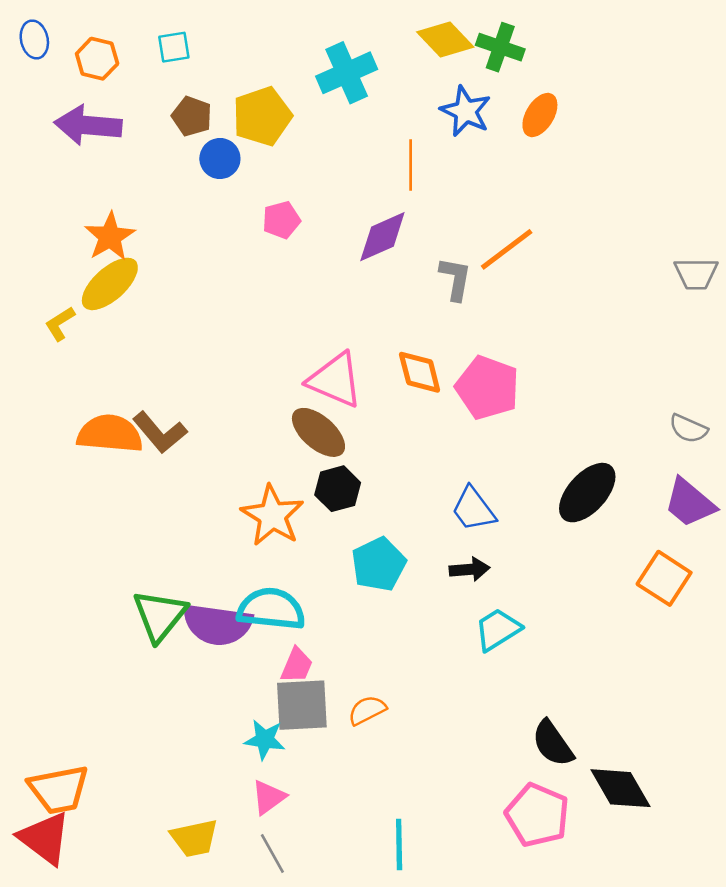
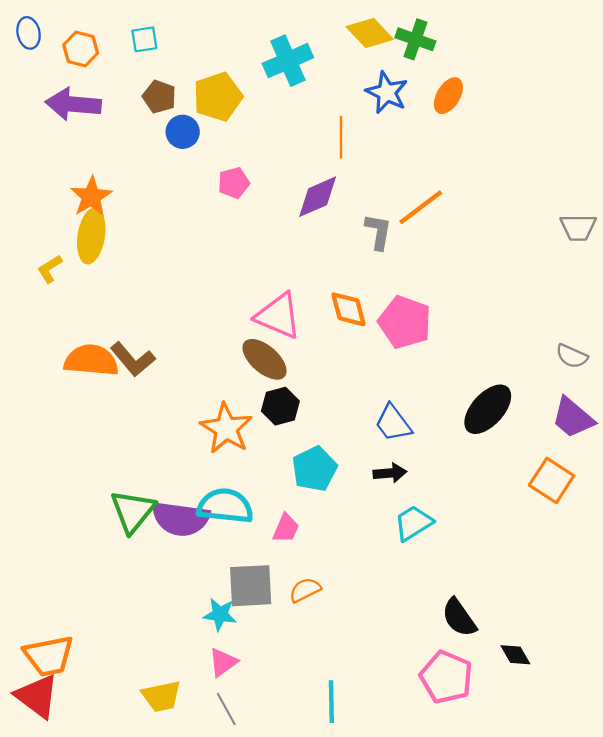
yellow ellipse: (110, 284) -> (91, 236), turned -39
pink trapezoid: (297, 665) -> (286, 528), moved
black diamond: (621, 788) -> (515, 655), size x0.6

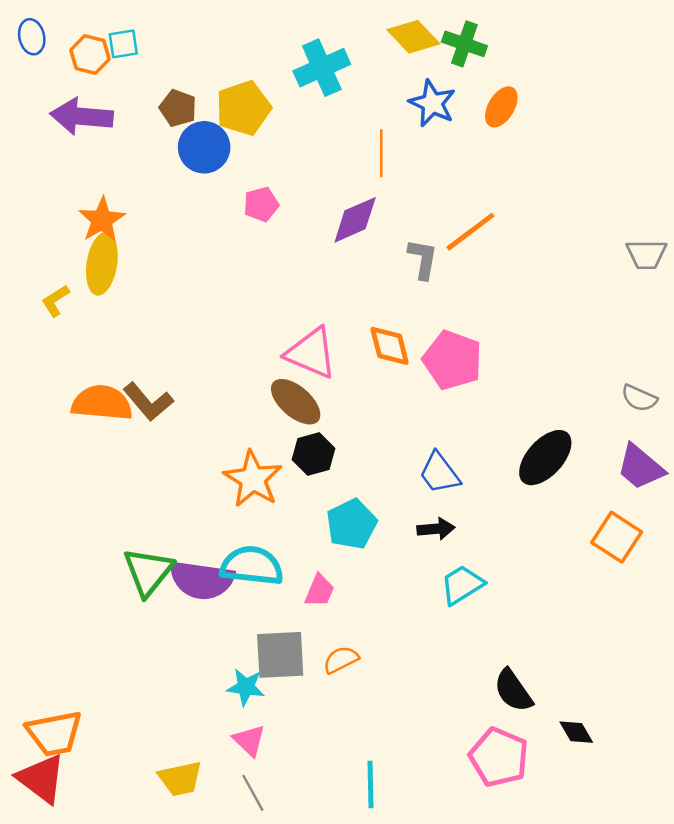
cyan square: (144, 39) -> (123, 44), moved
blue circle: (183, 132) -> (204, 147), size x1.4
pink triangle: (223, 662) -> (249, 741), turned -40

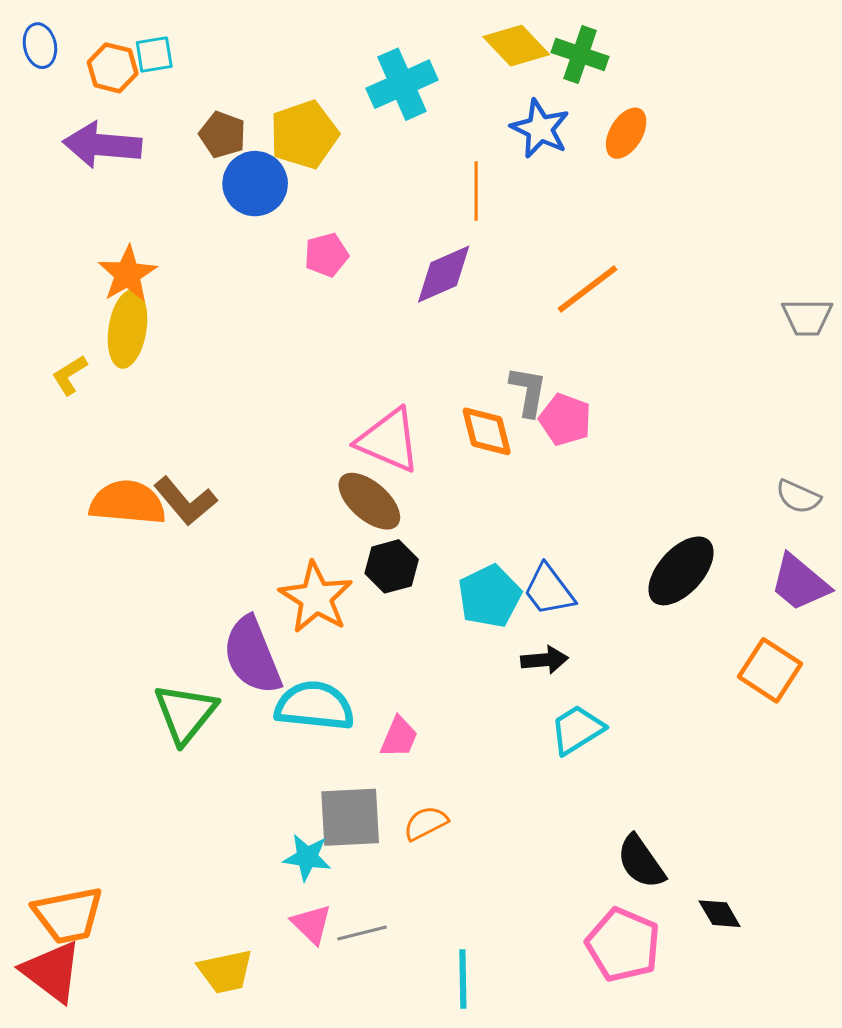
gray L-shape: (423, 259) -> (528, 391), moved
pink pentagon: (453, 360) -> (565, 420), moved, size x0.7
cyan pentagon: (352, 524) -> (490, 596), moved
purple semicircle: (202, 580) -> (252, 655), moved, turned 60
gray line: (253, 793) -> (362, 933), moved, turned -75

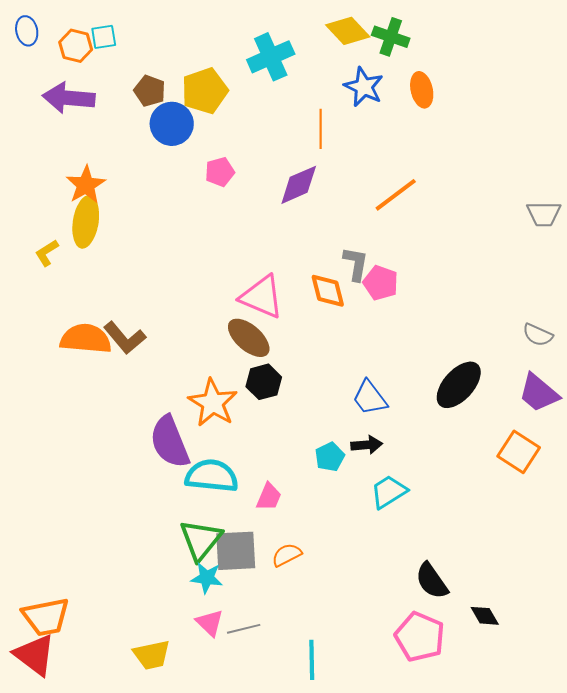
orange ellipse: (626, 133) -> (422, 90), turned -44
cyan pentagon: (490, 596) -> (330, 457), moved, size x0.7
green triangle: (185, 713) -> (201, 540), moved

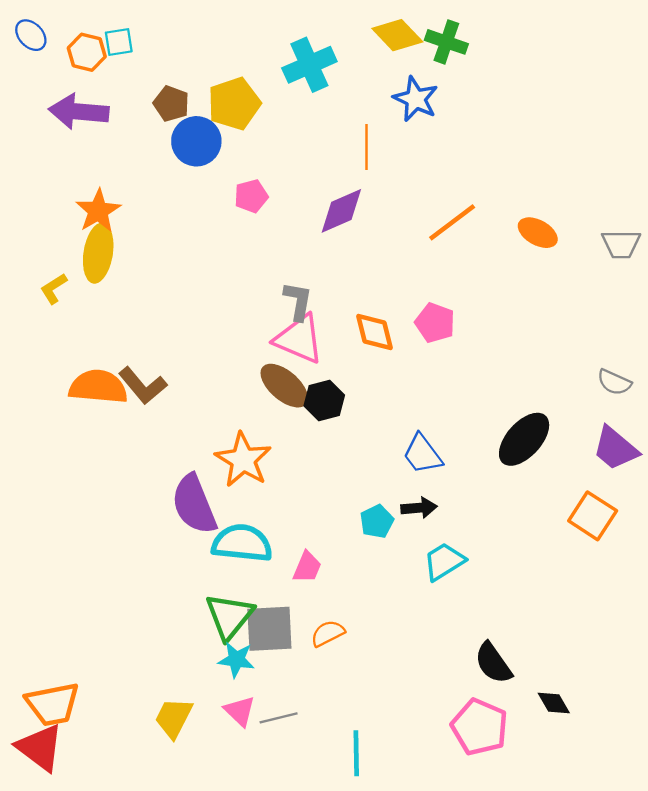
blue ellipse: (27, 31) -> (31, 35), turned -32
orange ellipse: (422, 90) -> (538, 233), moved, turned -48
gray L-shape: (356, 264) -> (298, 301), moved
black hexagon: (264, 382) -> (324, 400), moved
yellow trapezoid: (152, 655) -> (174, 718), moved, turned 129

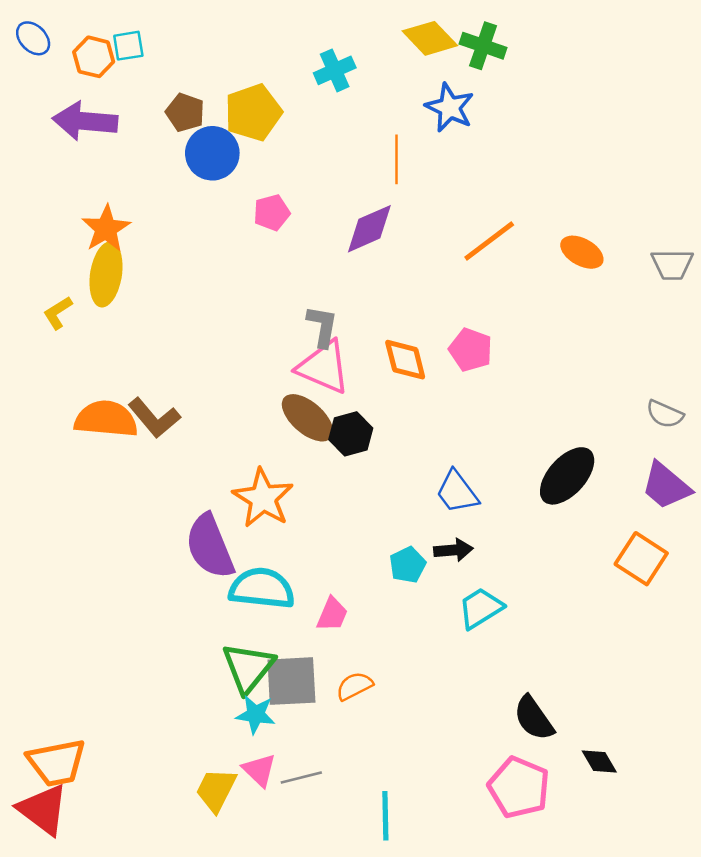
cyan cross: (309, 65) -> (335, 70), size x0.7
yellow trapezoid: (174, 718) -> (216, 790), moved

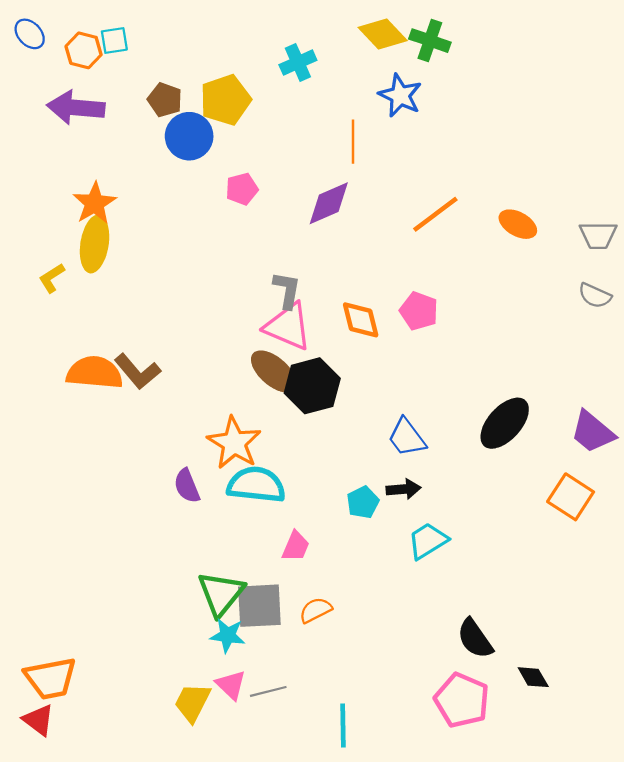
gray semicircle: (665, 414) -> (595, 296), moved
black hexagon: (351, 434) -> (312, 386), size x1.4
purple semicircle: (210, 546) -> (187, 486), size x0.6
cyan semicircle: (262, 588) -> (256, 485), moved
red triangle: (43, 810) -> (38, 720), size x0.7

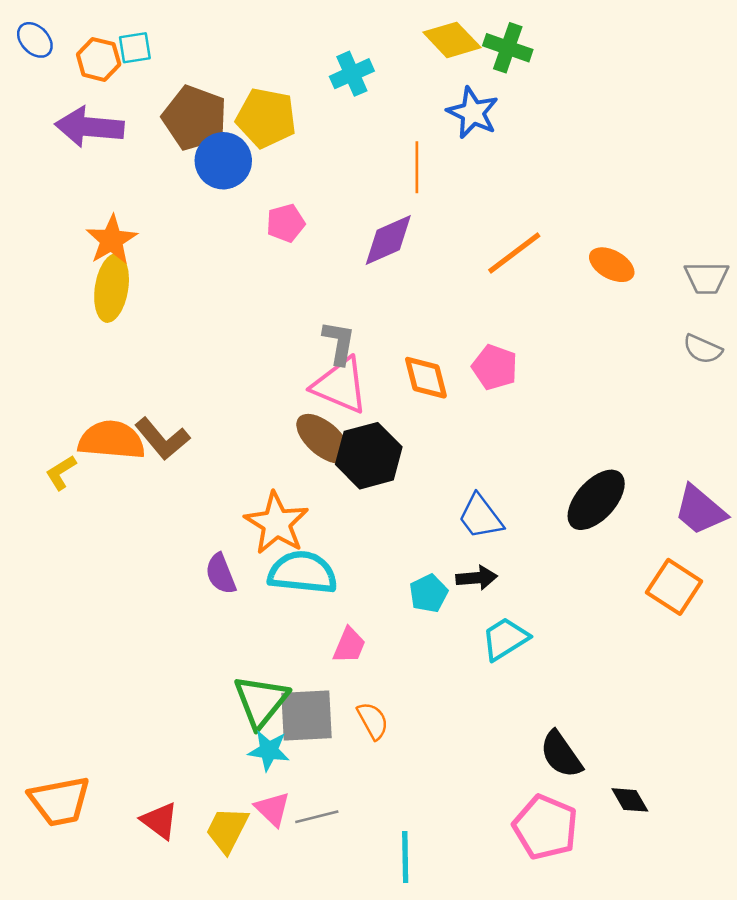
brown pentagon: (165, 100) -> (195, 118), size x1.6
yellow pentagon: (225, 100) -> (266, 118), turned 30
yellow L-shape: (52, 278) -> (61, 473), moved
orange semicircle: (316, 610) -> (373, 721), turned 88
red triangle: (38, 720) -> (160, 821), moved

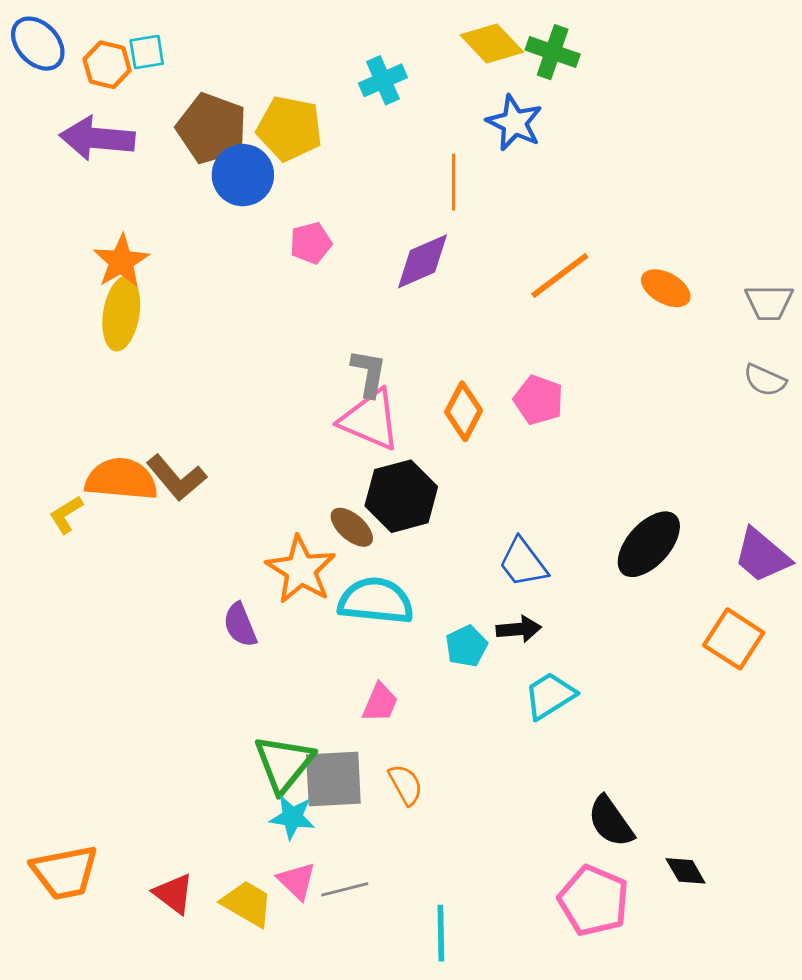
blue ellipse: (35, 40) -> (38, 44), size x1.4
orange diamond: (426, 378) -> (464, 411), turned 42
brown ellipse: (323, 439) -> (352, 527), moved, size x0.7
cyan semicircle: (303, 573) -> (376, 601), moved
yellow trapezoid: (227, 830) -> (247, 903), turned 93

